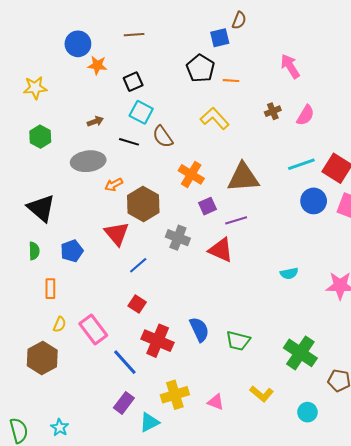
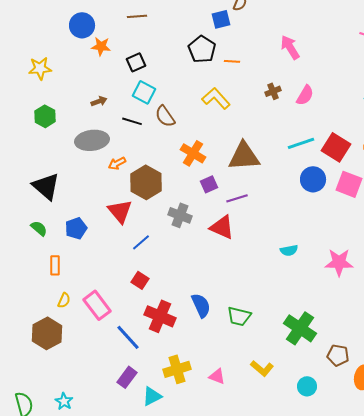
green semicircle: (34, 251) -> (39, 228), turned -48

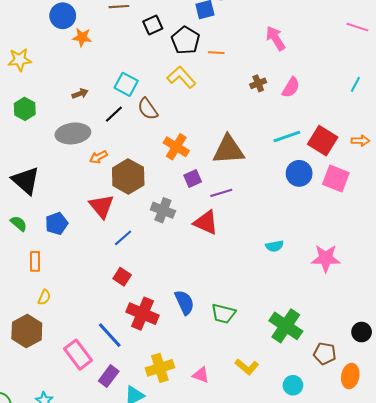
black square: (136, 62) -> (153, 25), moved
yellow L-shape: (216, 98) -> (181, 77), moved
black line: (132, 121) -> (114, 114), turned -60
pink rectangle: (97, 305) -> (78, 355), moved

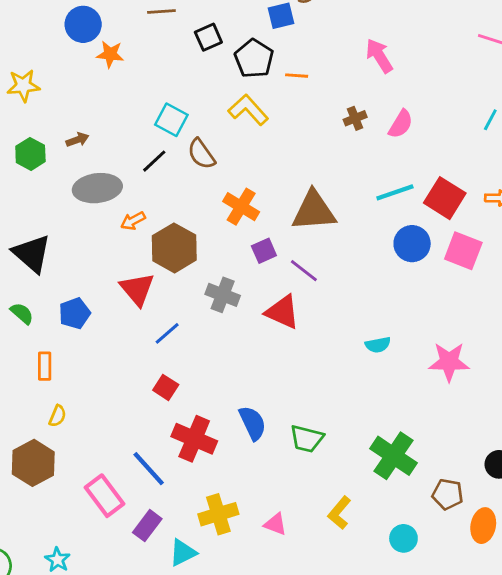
brown arrow: (80, 94) -> (77, 140), moved
purple line: (221, 193) -> (304, 271), turned 55
yellow L-shape: (247, 367) -> (339, 513), turned 90

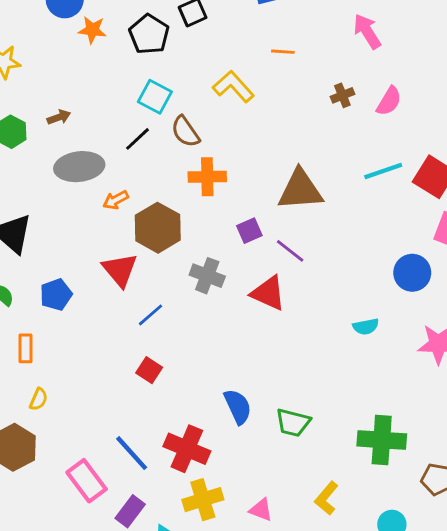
black pentagon: (254, 59) -> (149, 34), moved
orange cross: (241, 207) -> (207, 177), moved, turned -32
blue circle: (412, 244) -> (412, 273), moved
red cross: (194, 439) -> (187, 449), moved
green cross: (394, 456) -> (382, 440), turned -30

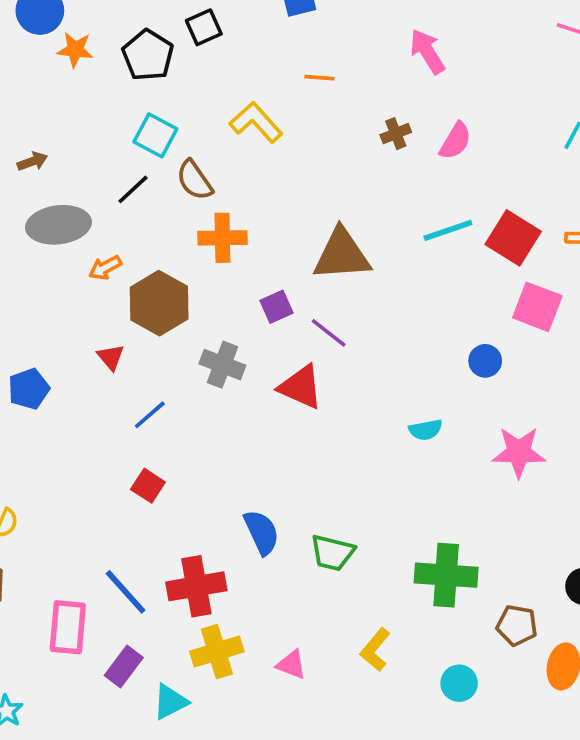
red triangle: (120, 270) -> (111, 357), size x0.6
blue circle: (412, 273) -> (485, 361), size x0.7
red cross: (187, 449) -> (196, 586), turned -33
pink rectangle: (87, 481) -> (68, 627), turned 42

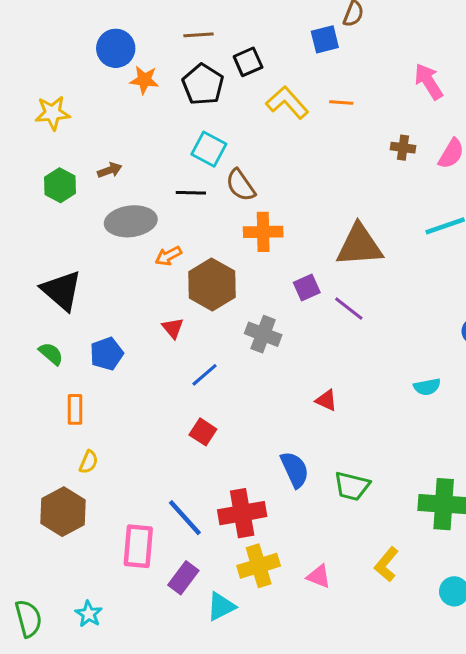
yellow L-shape: (256, 122) -> (287, 102), moved
brown cross: (396, 134) -> (403, 148), turned 30
black line: (133, 189) -> (191, 193), turned 44
red triangle: (301, 387) -> (326, 400), moved, size x0.6

